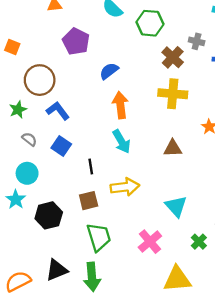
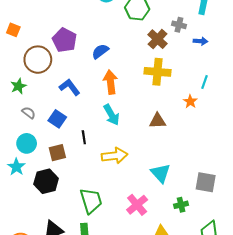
purple pentagon: (76, 41) -> (64, 40), moved
blue L-shape: (58, 111) -> (70, 87), moved
brown square: (89, 201) -> (57, 153), moved
green cross: (199, 242) -> (181, 205), turned 32

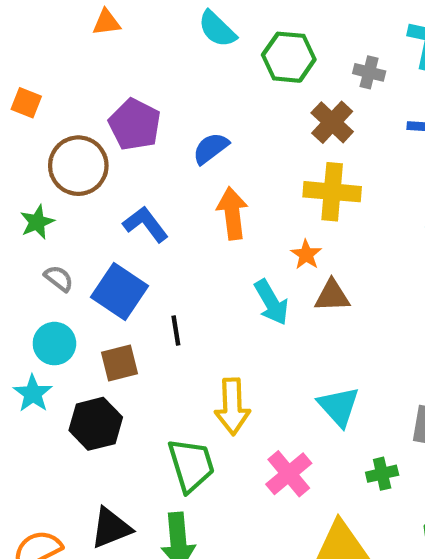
gray cross: (179, 25) -> (369, 72), moved
orange star: (190, 101) -> (306, 255), moved
cyan arrow: (111, 115) -> (271, 302), moved
blue square: (57, 119) -> (120, 291), size x1.4
yellow arrow: (115, 156) -> (232, 406), moved, turned 95

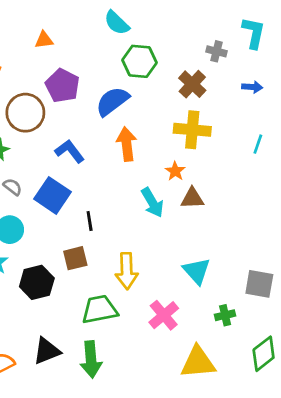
orange triangle: (107, 22) -> (44, 40), moved
green hexagon: (289, 57) -> (139, 61), moved
blue semicircle: (211, 148) -> (112, 101), size x1.4
brown square: (120, 363) -> (75, 258), moved
green trapezoid: (191, 465) -> (100, 310), turned -84

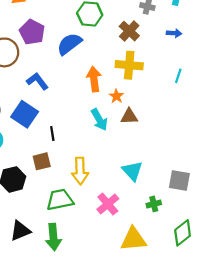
orange arrow: (127, 144) -> (94, 79), moved

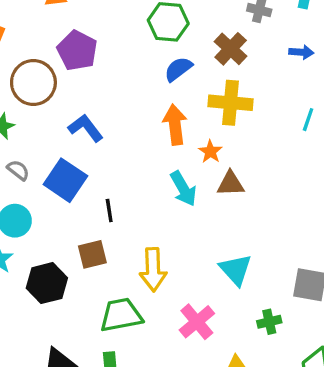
blue semicircle: (69, 44) -> (178, 69), moved, size x0.7

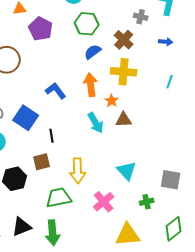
purple pentagon: (77, 50) -> (41, 29), moved
blue L-shape: (86, 128) -> (56, 91), moved

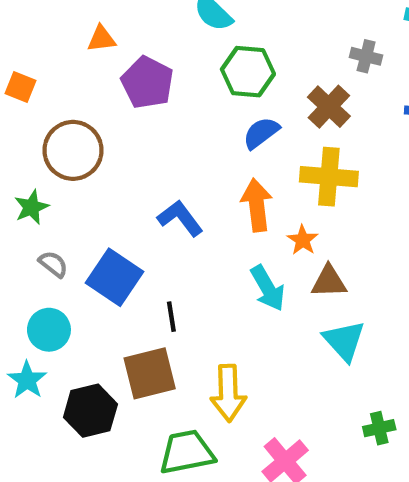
brown square: (42, 162) -> (150, 373), size x1.4
cyan triangle: (127, 171) -> (344, 341), moved
green cross: (147, 202) -> (379, 428), moved

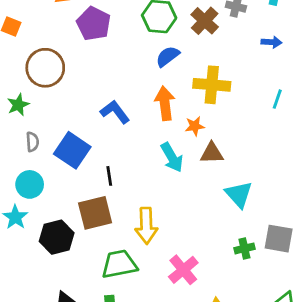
brown cross: (329, 107) -> (205, 21), moved
orange star: (303, 240) -> (195, 126), turned 30
gray semicircle: (53, 264) -> (32, 142), turned 48
cyan triangle: (344, 341) -> (239, 194), moved

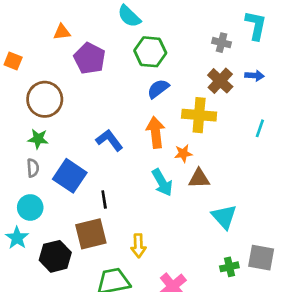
brown cross: (205, 21) -> (220, 81), moved
green star: (18, 105) -> (38, 139), moved, turned 30
yellow arrow: (146, 226) -> (138, 246), size x0.7

